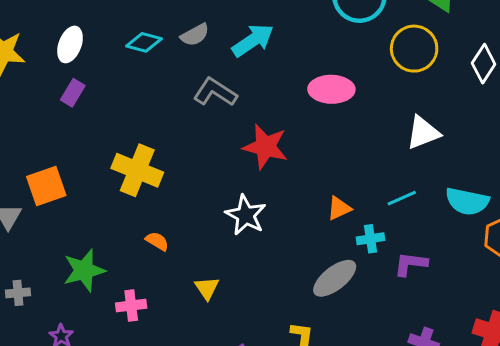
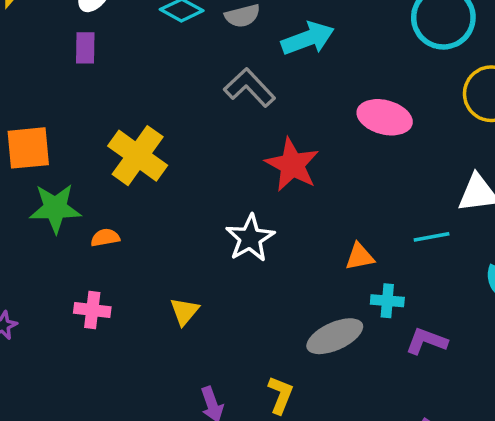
purple rectangle: (73, 93) -> (85, 48), turned -44
cyan line: (402, 198) -> (432, 237), moved
orange semicircle: (157, 241) -> (105, 238), moved, turned -55
green star: (84, 270) -> (55, 208), moved

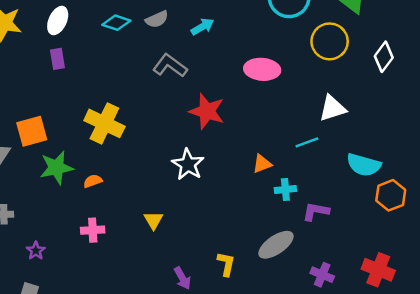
cyan arrow: (308, 38) -> (203, 27), size x0.7
gray ellipse: (335, 336) -> (276, 245), moved

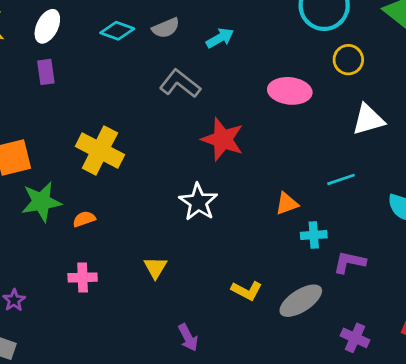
yellow circle: (330, 41) -> (348, 60), moved, size x0.7
white triangle: (332, 108) -> (368, 120), moved
yellow L-shape: (226, 264) -> (247, 291), moved, turned 105

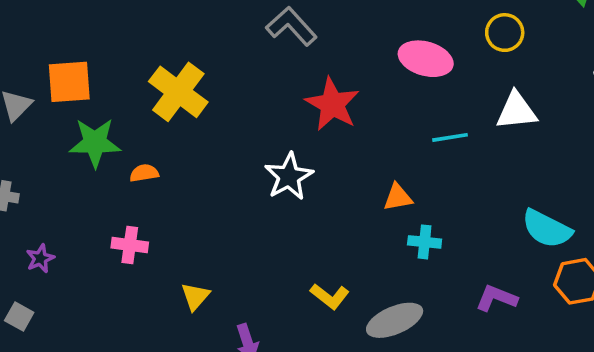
cyan line: (341, 179) -> (450, 137), moved
purple L-shape: (349, 262) -> (496, 298), moved
yellow triangle: (155, 268) -> (195, 296), moved

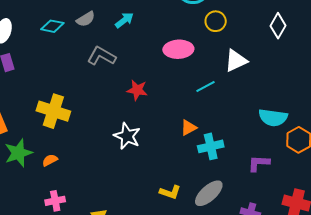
red star: (332, 104) -> (137, 90), size x0.7
cyan cross: (425, 242) -> (211, 146), size x1.4

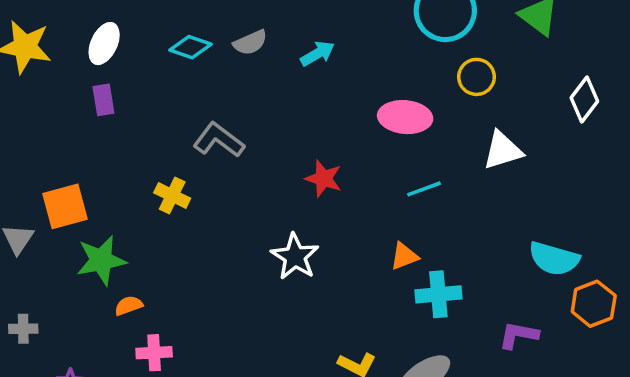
gray L-shape: (102, 56) -> (219, 140), moved
cyan line: (205, 87) -> (424, 189), moved
yellow cross: (53, 111) -> (172, 196), size x0.6
orange semicircle: (50, 160) -> (129, 306), moved

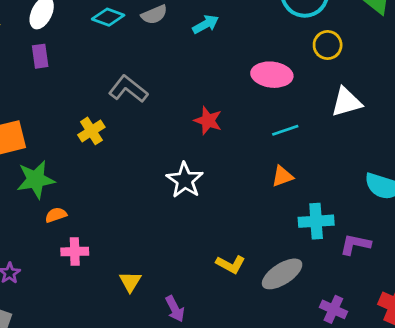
yellow cross: (172, 196) -> (91, 131), turned 30
orange triangle: (404, 256) -> (282, 176), moved
cyan cross: (438, 294) -> (316, 221), moved

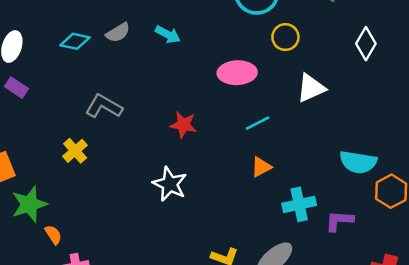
cyan arrow: (206, 24) -> (168, 34), turned 65
purple rectangle: (40, 56) -> (16, 88), turned -40
orange semicircle: (56, 215) -> (53, 235), turned 84

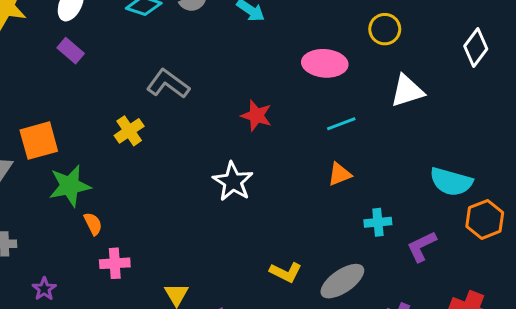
cyan cross: (299, 204) -> (378, 222), size x0.7
purple L-shape: (339, 221) -> (422, 246), turned -36

